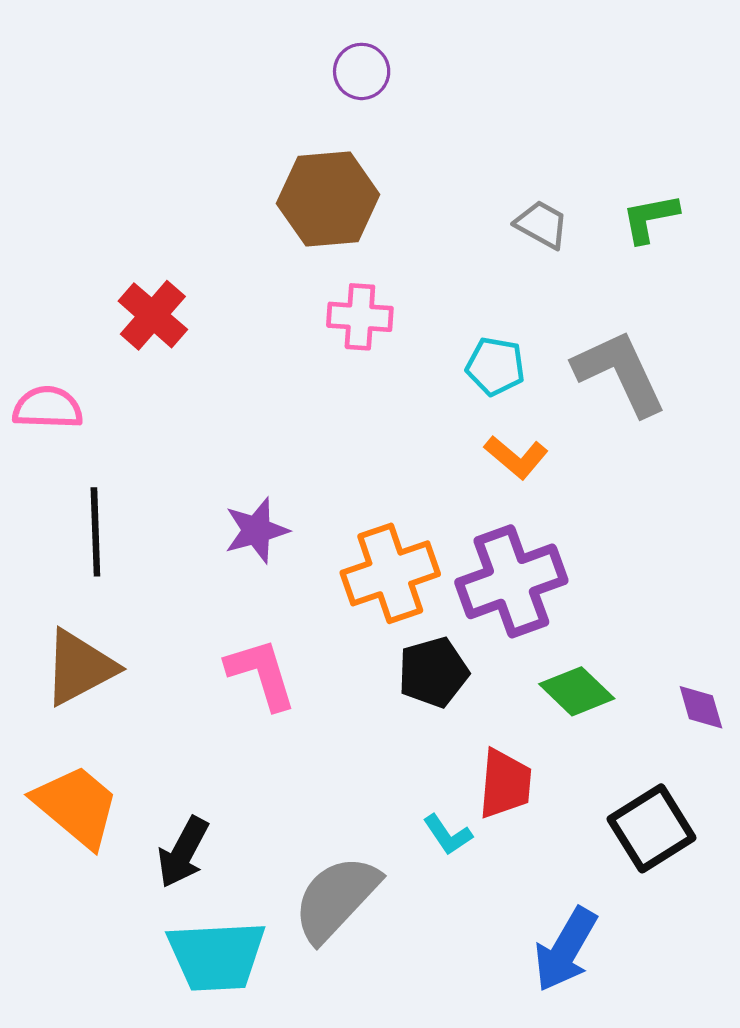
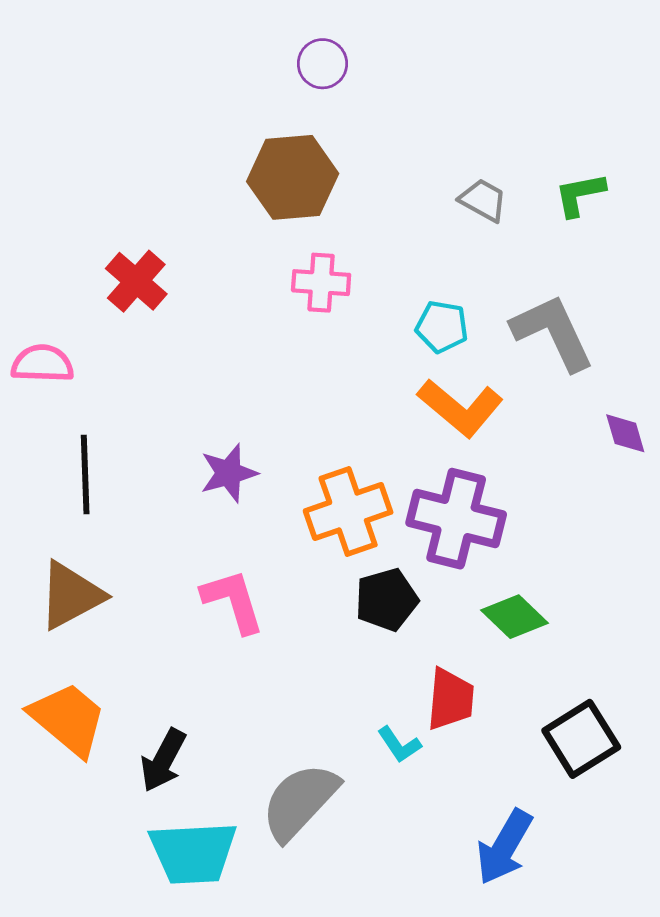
orange L-shape: (516, 457) -> (460, 408), size x1.5
purple cross: (511, 581) -> (456, 519), turned 34
purple diamond: (701, 707) -> (625, 433), moved

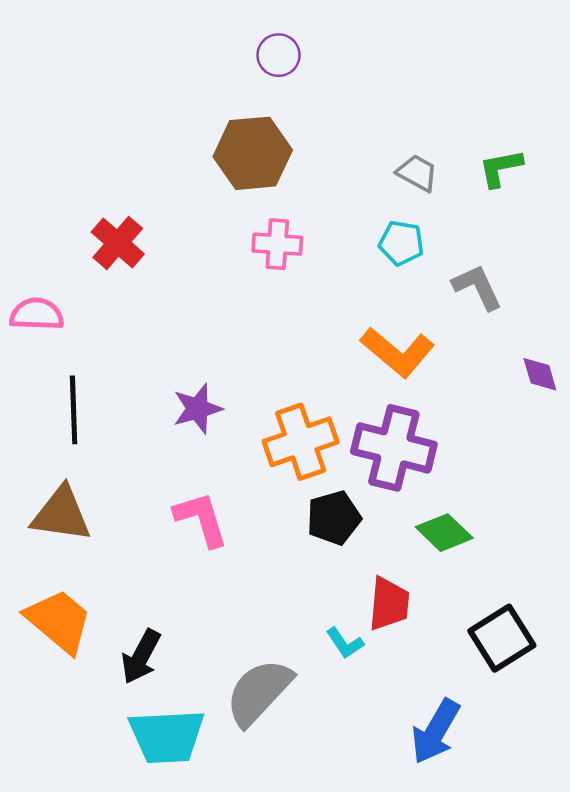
cyan pentagon: (442, 327) -> (401, 243), moved
gray L-shape: (553, 332) -> (477, 287), size x0.7
brown triangle: (71, 595) -> (61, 514), turned 36

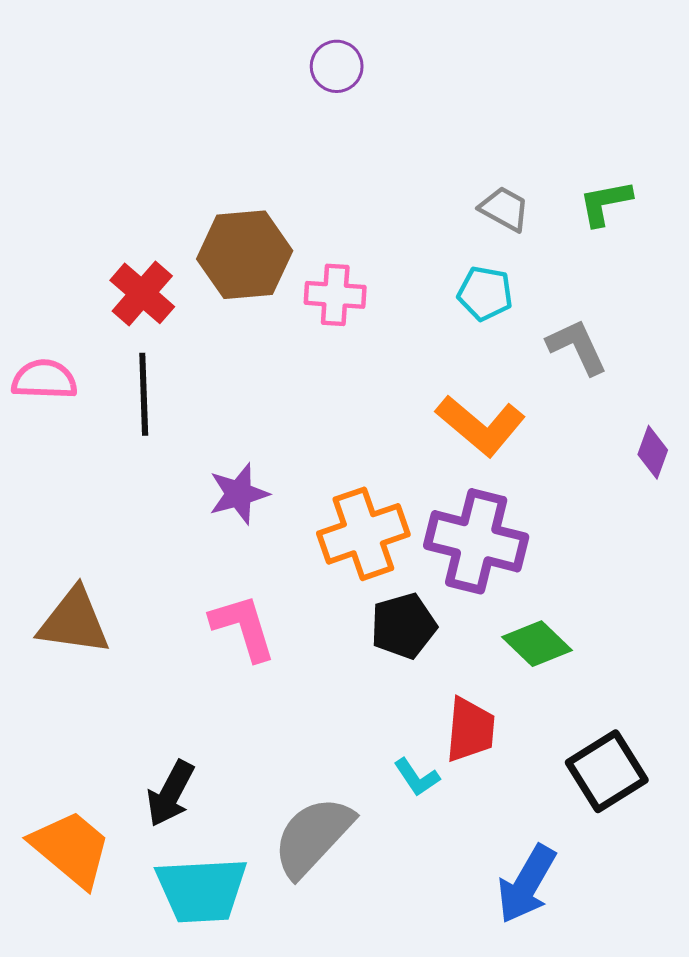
brown hexagon: (253, 153) -> (245, 255), moved
purple diamond: (540, 374) -> (653, 452), turned 36
black line: (74, 410) -> (144, 394), moved
orange trapezoid: (59, 621) -> (71, 848), moved

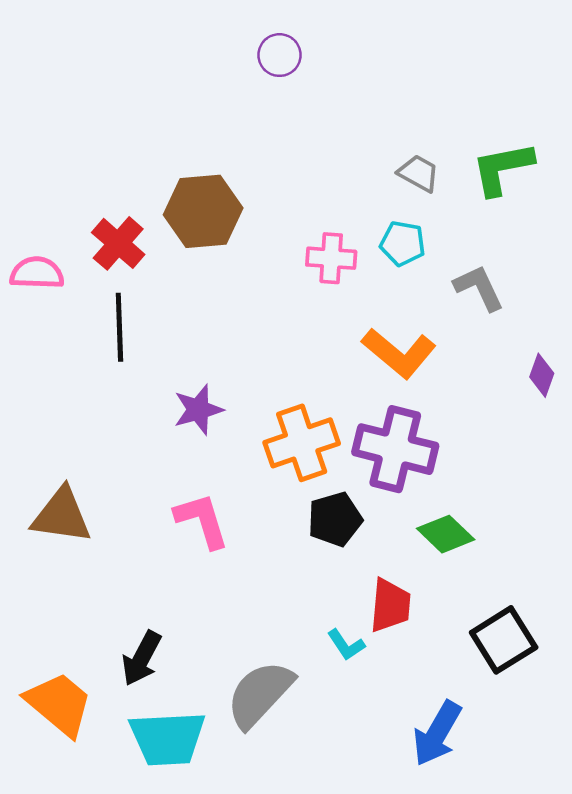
green L-shape: (605, 203) -> (502, 168), size x1.4
pink cross: (335, 295) -> (331, 258), moved
pink semicircle: (44, 379) -> (37, 273), moved

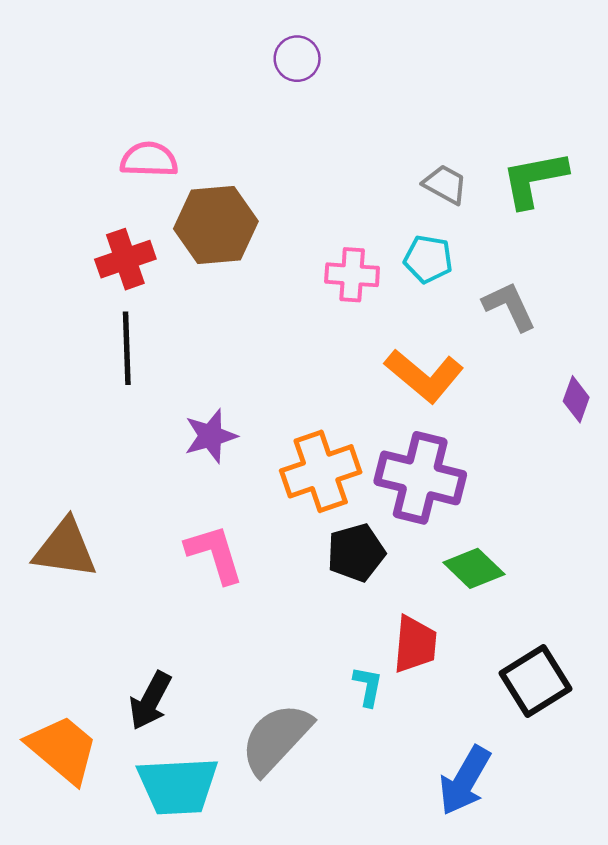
red cross: (118, 243) -> (125, 259), turned 30
pink semicircle: (37, 273) -> (149, 159), moved
cyan L-shape: (346, 645) -> (368, 686), turned -135

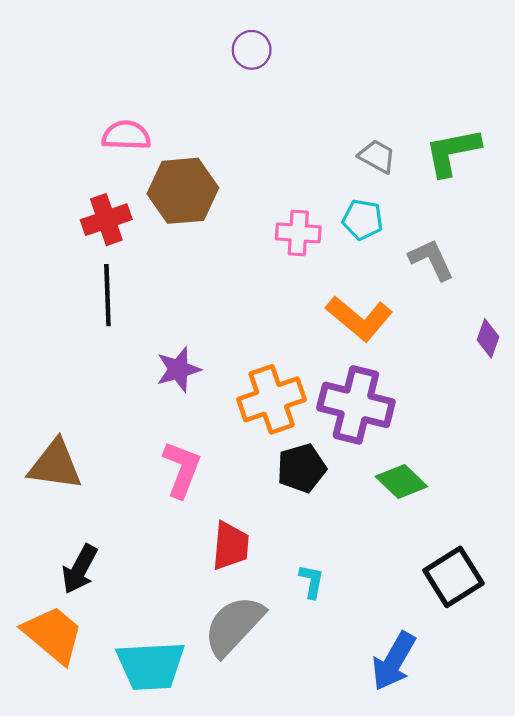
pink L-shape: (215, 554) -> (182, 469), turned 38
red trapezoid: (415, 644) -> (231, 546), moved
black arrow: (150, 701) -> (80, 569), moved

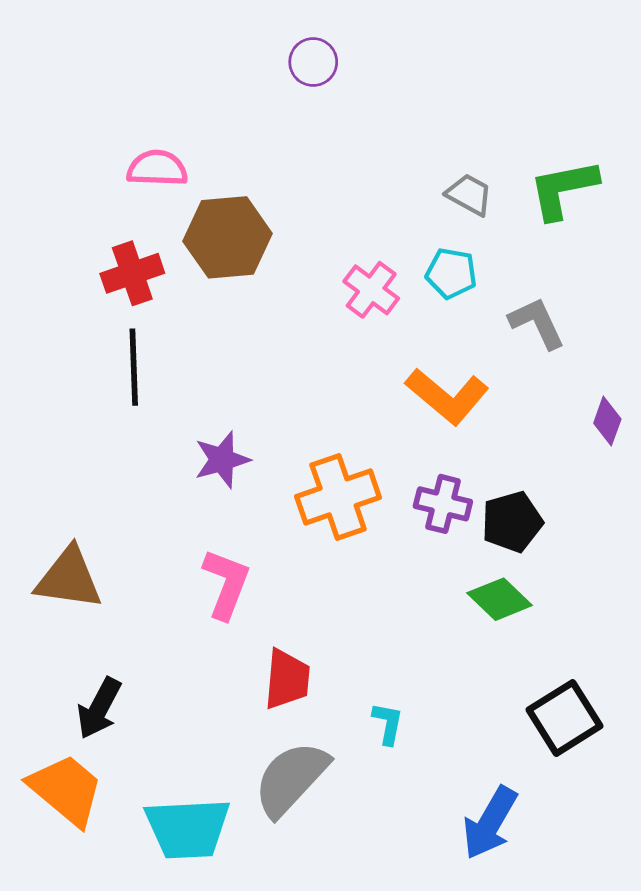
pink cross: (298, 233) -> (371, 290), turned 33
purple cross: (356, 405) -> (443, 504), size x0.6
black pentagon: (302, 468) -> (512, 522), moved

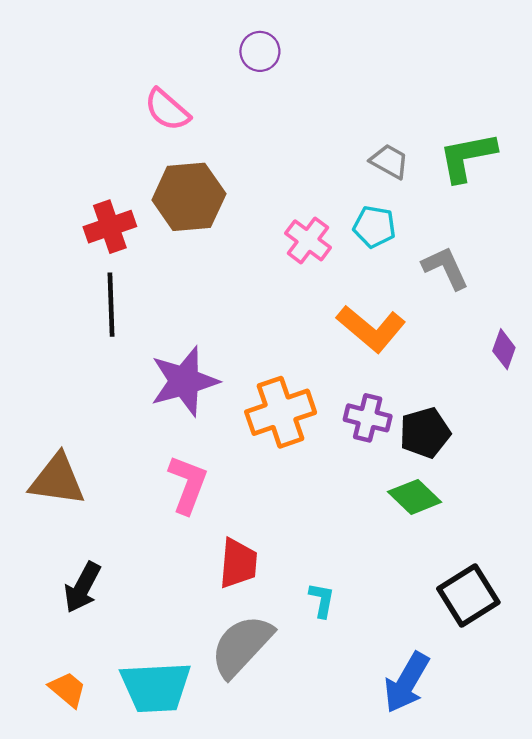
pink semicircle: (157, 168) -> (167, 110), moved, turned -141
purple star: (222, 460) -> (184, 381), size x1.5
orange trapezoid: (66, 790) -> (68, 689), moved, size x0.6

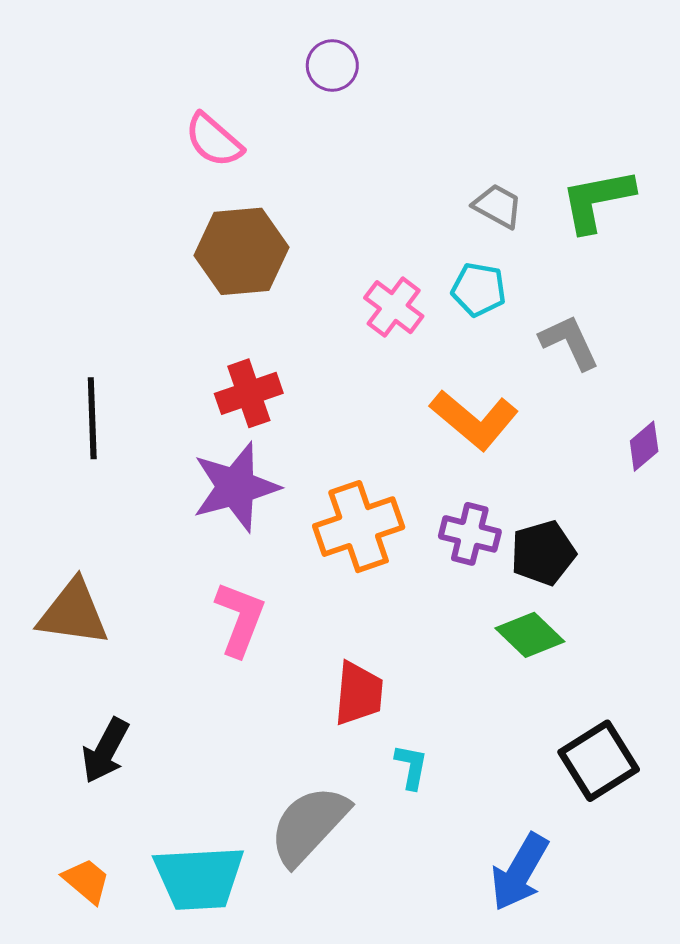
red cross: (110, 227) -> (249, 393), moved
black line: (111, 305) -> (92, 418), moved
purple diamond: (504, 349) -> (644, 446), turned 30
red trapezoid: (238, 563) -> (359, 693), moved

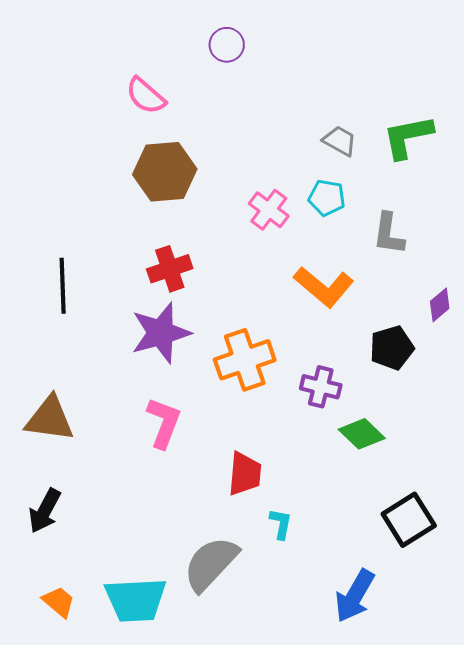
gray L-shape: (569, 342) -> (389, 234), turned -147
purple cross: (470, 534) -> (321, 387), moved
black pentagon: (543, 553) -> (392, 348), moved
black arrow: (105, 751) -> (45, 511), moved

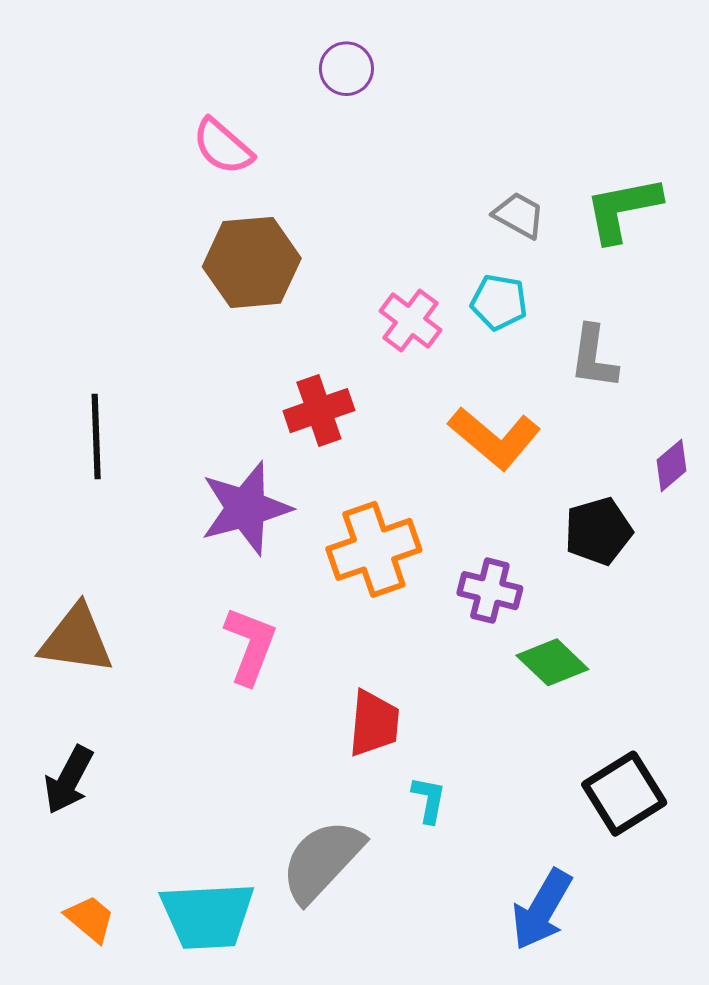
red cross: (170, 269) -> (319, 411), moved

